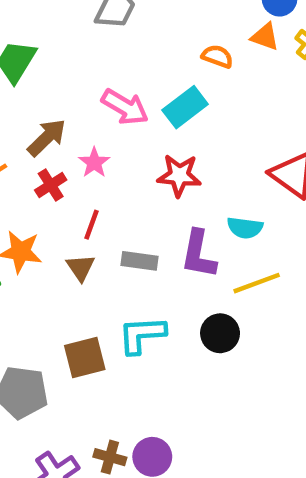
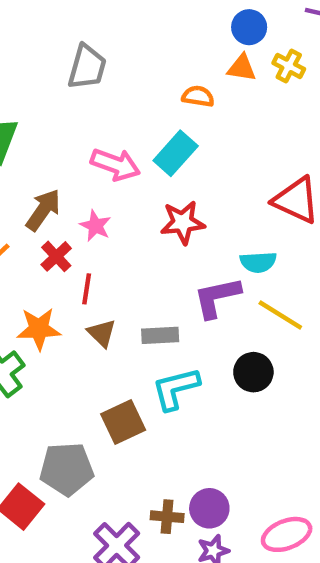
red line: (92, 225) -> (87, 289), moved
purple L-shape: (199, 254) -> (217, 297), turned 78
gray rectangle: (140, 261) -> (160, 335), moved
yellow line: (257, 283) -> (280, 315), turned 63

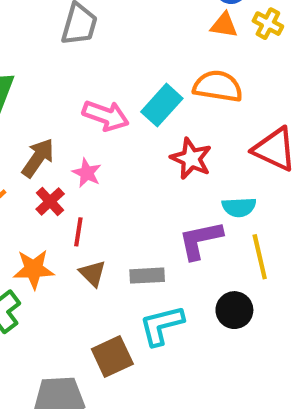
orange semicircle: (198, 96) -> (218, 86), moved, size x1.6
red star: (183, 222) -> (191, 159), moved, turned 30
yellow line: (280, 315) -> (260, 257), turned 45

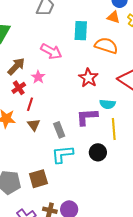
cyan rectangle: (162, 105) -> (81, 31), moved, turned -48
gray rectangle: (147, 276) -> (59, 130), turned 63
brown square: (112, 357) -> (38, 179), moved

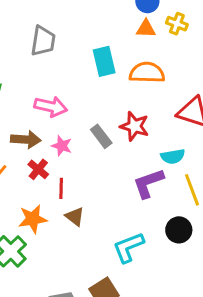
pink arrow: (51, 51) -> (51, 107), moved
brown arrow: (16, 66) -> (26, 140), turned 66
gray rectangle: (59, 130) -> (101, 136), moved

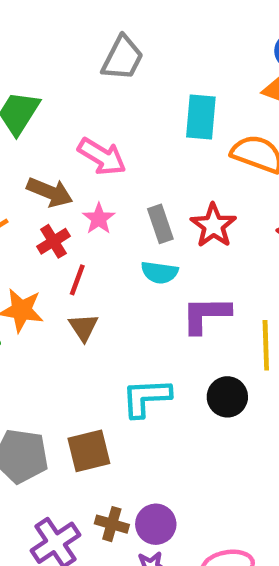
cyan semicircle: (173, 156) -> (160, 272), moved

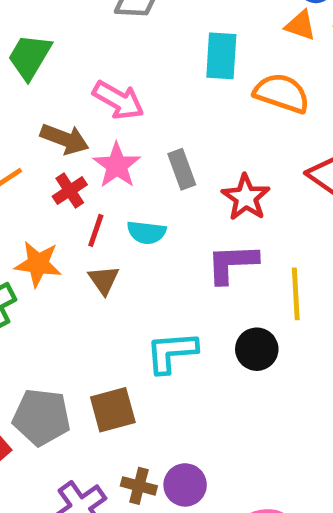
pink star: (99, 219) -> (117, 165), size x1.4
red star: (213, 226) -> (246, 197), moved
cyan semicircle: (160, 272) -> (147, 232), moved

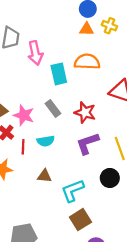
cyan rectangle: (221, 56) -> (59, 74), moved
pink arrow: (118, 100) -> (35, 53), moved, turned 65
brown triangle: (104, 280) -> (44, 176), moved, turned -32
brown square: (113, 410) -> (80, 220), moved

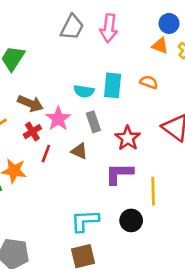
pink arrow: (35, 53) -> (109, 28), moved
orange semicircle: (87, 62) -> (149, 82), size x0.6
cyan semicircle: (46, 141) -> (84, 91), moved
brown triangle: (44, 176) -> (79, 151), moved

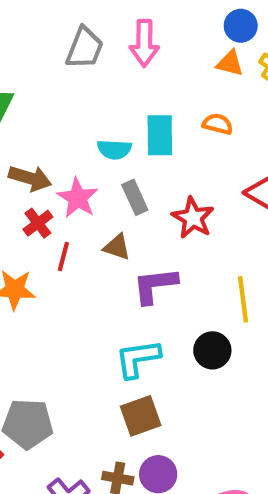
purple L-shape: (119, 174) -> (155, 285), moved

